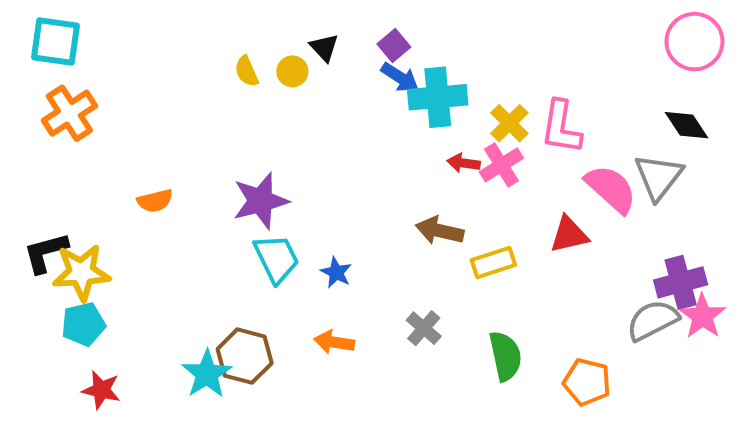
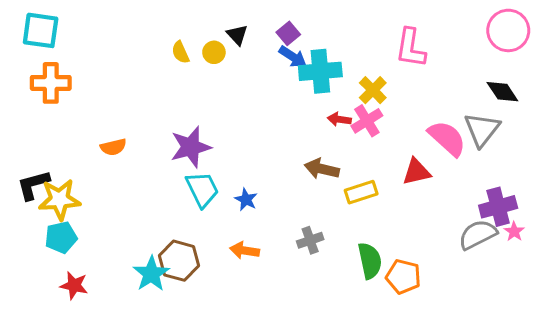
orange cross: (69, 113) -> (51, 83), turned 33
pink L-shape: (561, 127) -> (411, 48), moved
pink star: (702, 316) -> (514, 232), size x0.6
gray cross: (424, 328) -> (310, 240), turned 30
orange pentagon: (587, 382) -> (403, 277), moved

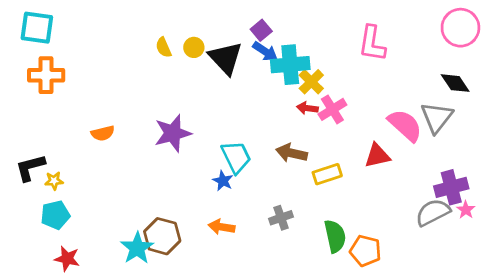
black triangle: (237, 35) -> (226, 58), moved, size x1.8
yellow cross: (373, 90) -> (311, 82), moved
cyan trapezoid: (202, 189) -> (236, 157), moved
yellow star: (59, 199) -> (54, 181), size x0.5

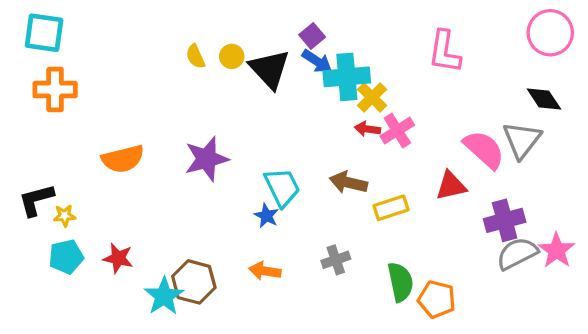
orange semicircle: (103, 133) -> (123, 159), size x1.5
purple cross: (451, 187) -> (505, 220), moved
pink star: (466, 210) -> (557, 250), size x1.6
red star: (67, 259) -> (118, 258), moved

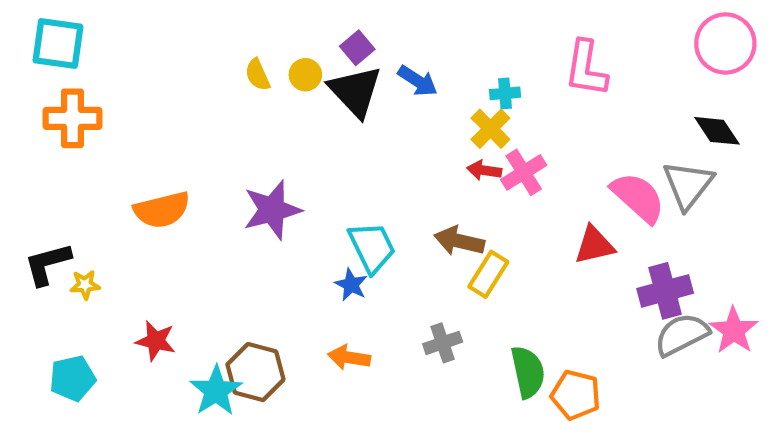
purple square: (312, 36) -> (357, 48), moved
cyan cross: (347, 77) -> (505, 93), moved, size x0.5
yellow rectangle: (391, 208) -> (488, 274), moved, turned -40
cyan pentagon: (66, 257) -> (73, 378), moved

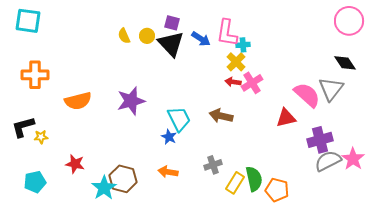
purple square: (357, 48) -> (172, 23), turned -35
pink L-shape: (586, 68) -> (227, 33), moved
orange cross: (73, 118) -> (35, 75), moved
yellow rectangle: (488, 274) -> (235, 183), moved

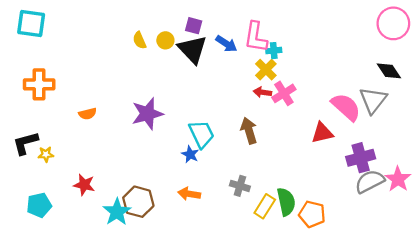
orange semicircle: (78, 101) -> (88, 114), size x0.6
brown arrow: (221, 116) -> (249, 131), turned 60
gray cross: (213, 165) -> (240, 186), turned 36

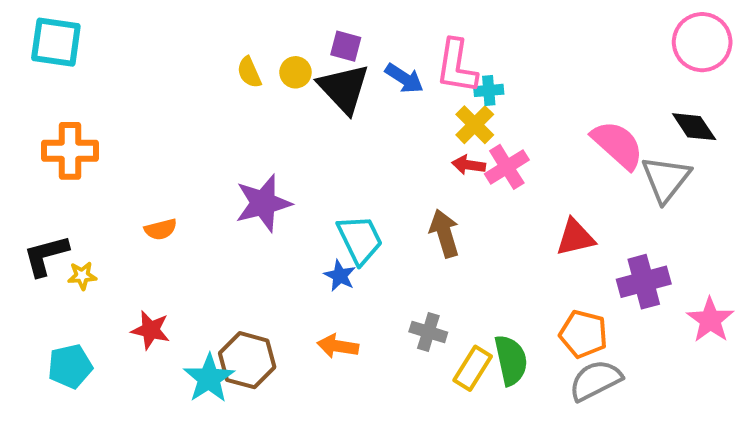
pink semicircle: (346, 107) -> (618, 145), moved
orange semicircle: (88, 114) -> (161, 229), moved
gray semicircle: (370, 181) -> (595, 380), moved
orange pentagon: (312, 214) -> (583, 334), moved

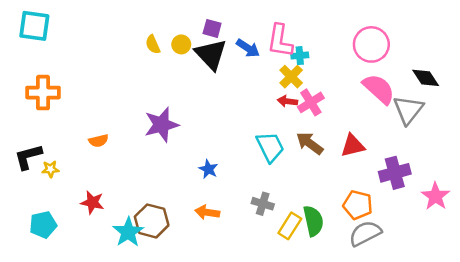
pink circle: (702, 42) -> (371, 44), moved
brown arrow: (444, 233) -> (310, 143), moved, turned -36
cyan trapezoid: (360, 239) -> (270, 147), moved

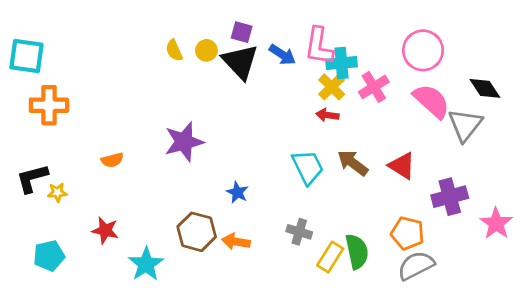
cyan square: (34, 26) -> (26, 56), moved
cyan cross: (300, 56) -> (341, 63), size x1.5
pink cross: (311, 102) -> (374, 87), moved
red triangle: (353, 146) -> (402, 166), turned 45
brown hexagon: (152, 221) -> (197, 232), moved

